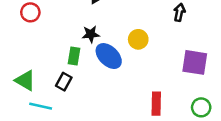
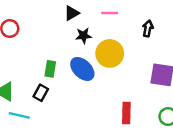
black star: (91, 34) -> (84, 36), moved
yellow circle: (138, 39) -> (110, 53), size x1.5

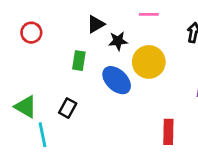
black triangle: (72, 13) -> (96, 24), moved
green rectangle: (50, 69) -> (79, 61), moved
cyan line: (19, 115) -> (42, 135), turned 66

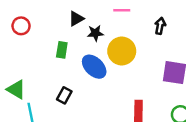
black rectangle: (68, 108) -> (64, 95), moved

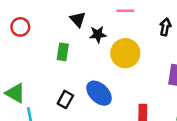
black triangle: (76, 19) -> (78, 19), turned -42
blue ellipse: (94, 67) -> (99, 93), moved

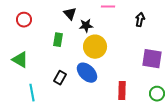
yellow circle: (125, 53) -> (95, 47), moved
green triangle: (15, 93) -> (20, 60), moved

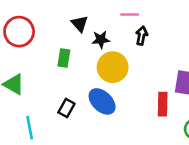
red circle: (24, 20) -> (19, 32), size x1.5
black arrow: (140, 20) -> (142, 36), moved
red rectangle: (122, 91) -> (163, 104), moved

